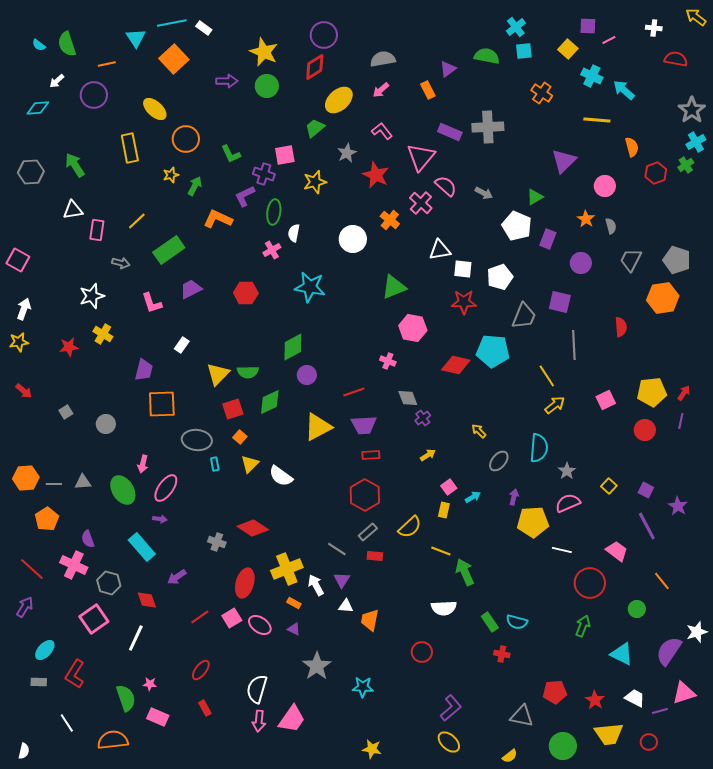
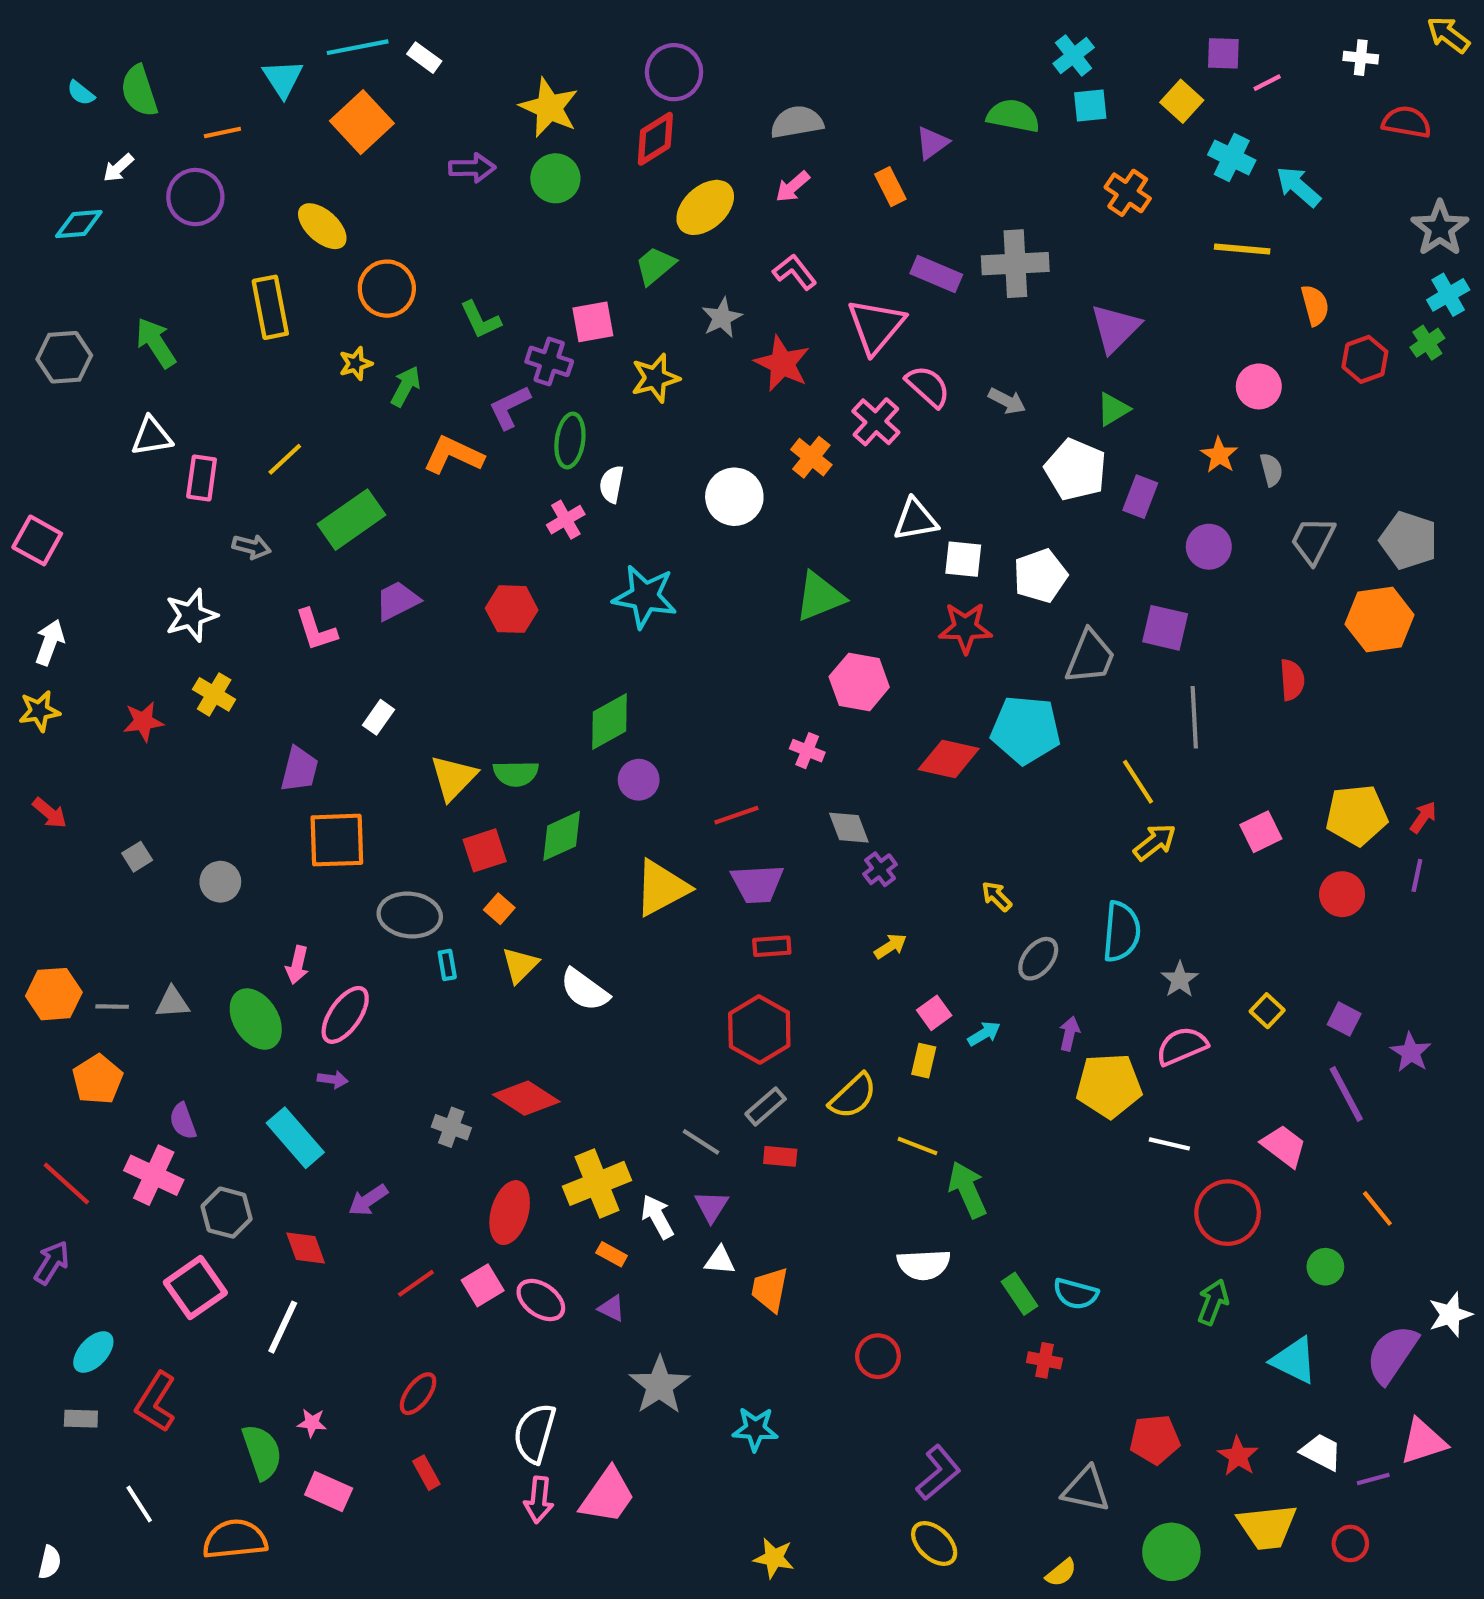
purple triangle: (564, 161) -> (1115, 328), moved

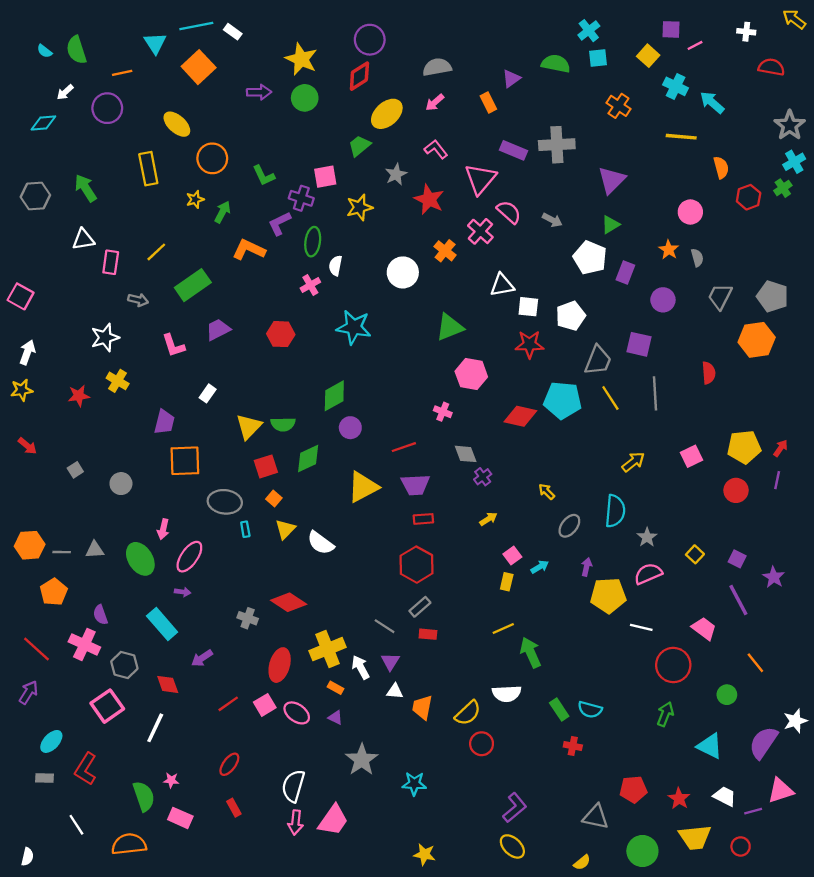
yellow line: (1138, 782) -> (610, 398), moved
yellow semicircle: (853, 1096) -> (468, 713), moved
yellow line: (917, 1146) -> (503, 628), turned -45

